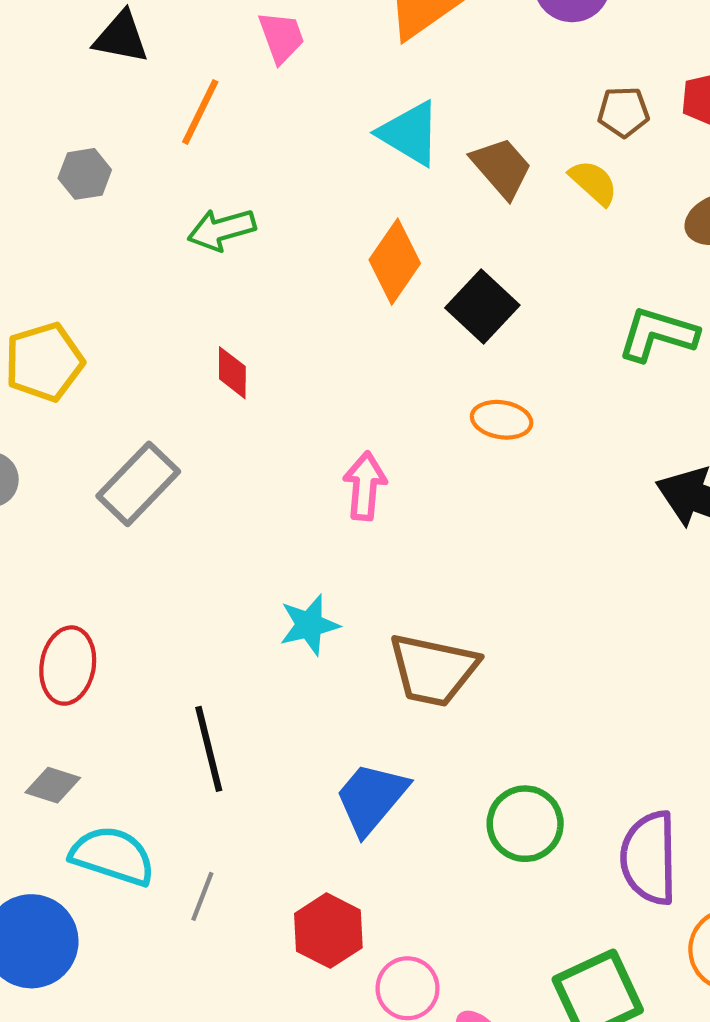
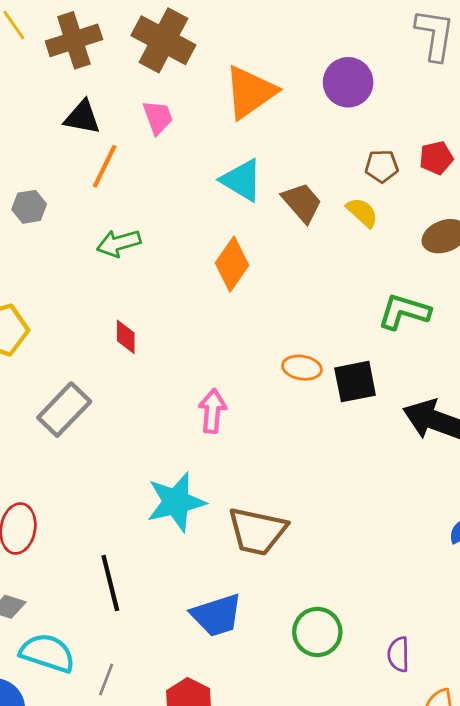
black triangle: (121, 37) -> (82, 117), moved
black square: (482, 306) -> (355, 382), moved, turned 36
cyan star: (309, 625) -> (176, 502), size x1.5
blue trapezoid: (371, 798) -> (217, 615), turned -148
purple semicircle: (649, 858) -> (398, 654), size x0.6

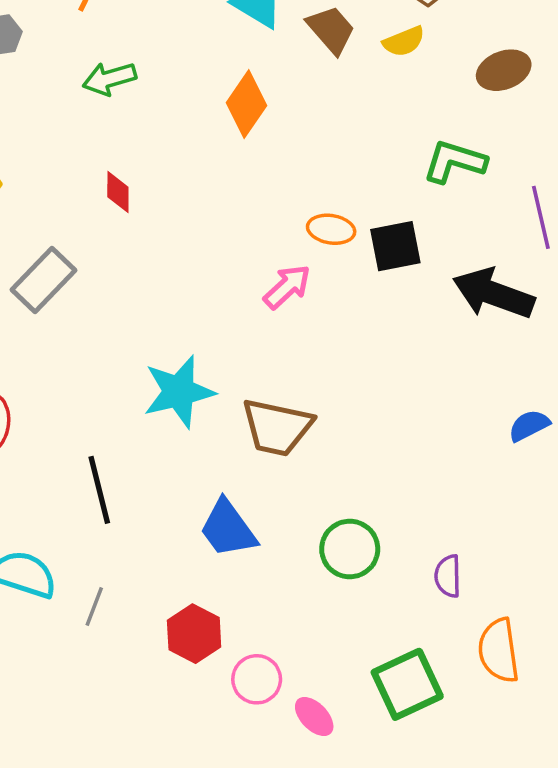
yellow semicircle: (362, 212) -> (404, 41), turned 116
pink arrow: (212, 411) -> (287, 287), moved, turned 42
blue trapezoid: (217, 615) -> (228, 529), turned 72

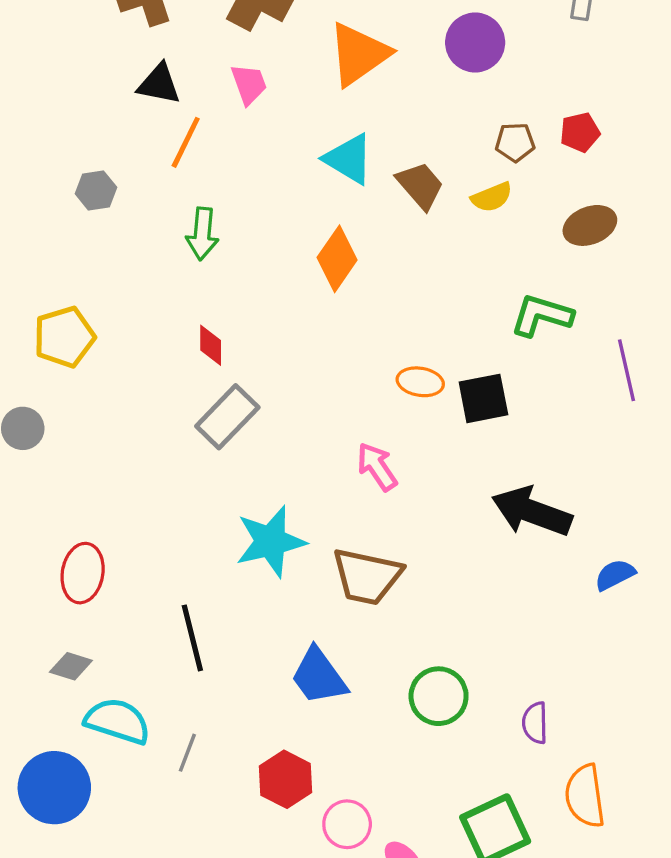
green arrow: (109, 79) -> (202, 234), turned -69
gray rectangle: (43, 280) -> (227, 417), moved
pink arrow: (287, 287) -> (377, 467), moved, turned -81
black arrow: (494, 294) -> (532, 512), moved

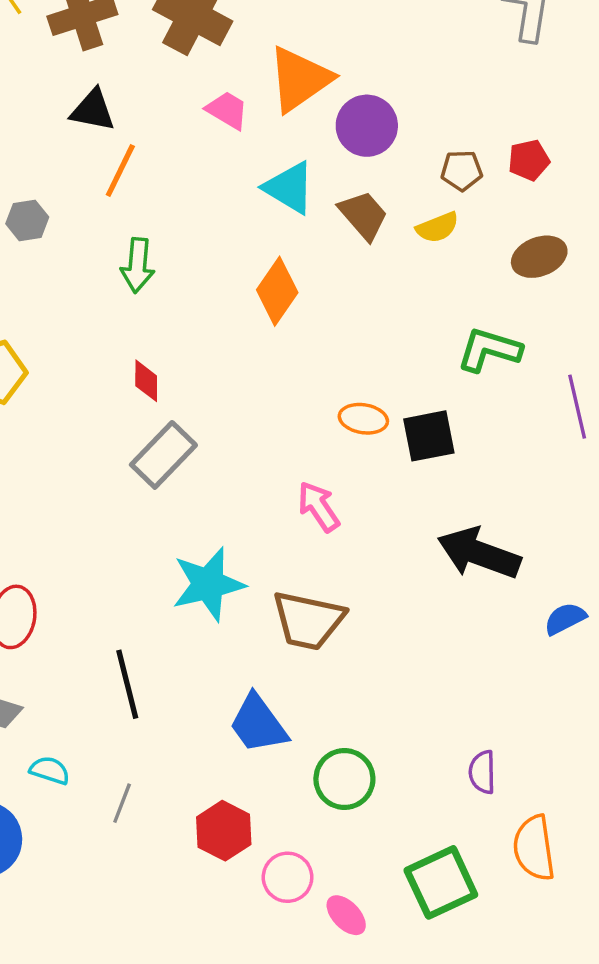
purple circle: (475, 42) -> (367, 126), moved
pink trapezoid: (249, 84) -> (227, 110), moved, turned -39
green circle: (439, 696) -> (344, 779), moved
cyan semicircle: (118, 721) -> (50, 770), size x0.6

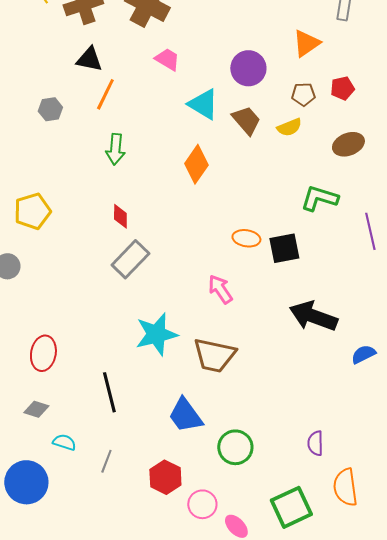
orange triangle: (300, 79) -> (306, 43), moved, size x0.7
gray hexagon: (27, 220) -> (50, 109), moved

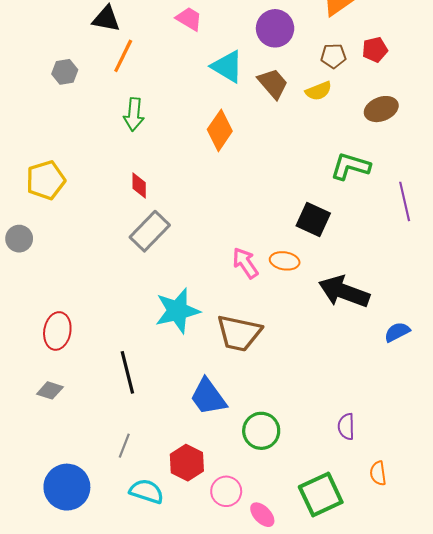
orange ellipse: (246, 238) -> (285, 261), moved
black square: (284, 248) -> (313, 219), turned 36
cyan semicircle: (64, 442) -> (147, 491), moved, size x1.4
blue circle: (26, 482) -> (67, 487), moved
orange semicircle: (345, 487) -> (378, 473), size x0.6

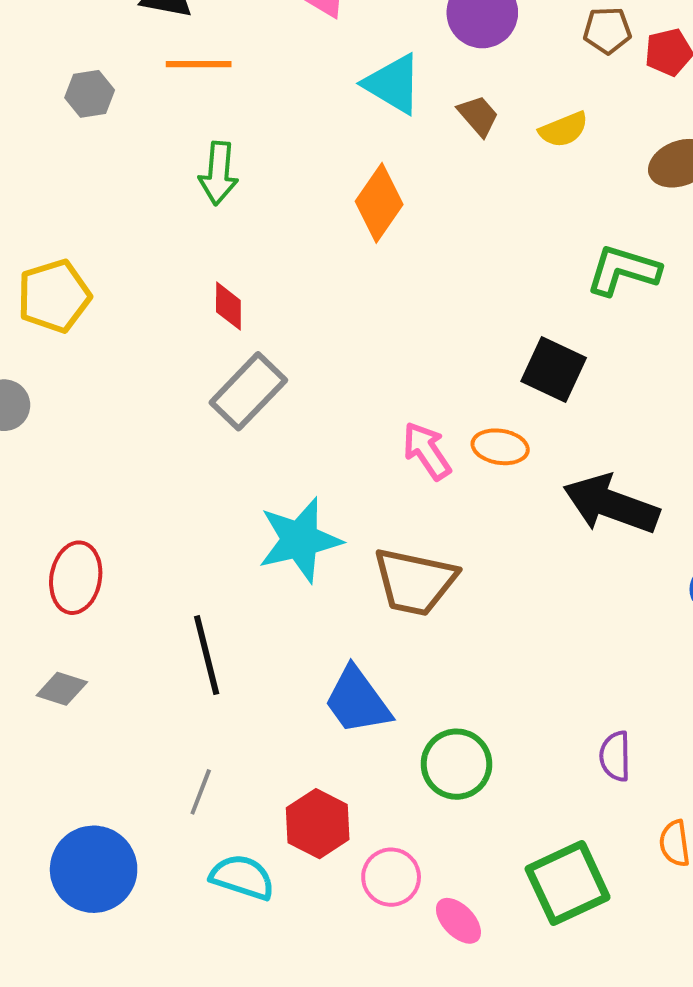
orange line: (123, 56) -> (199, 64), turned 64
brown pentagon: (333, 56) -> (607, 30), moved
brown trapezoid: (273, 84) -> (478, 116), size x0.7

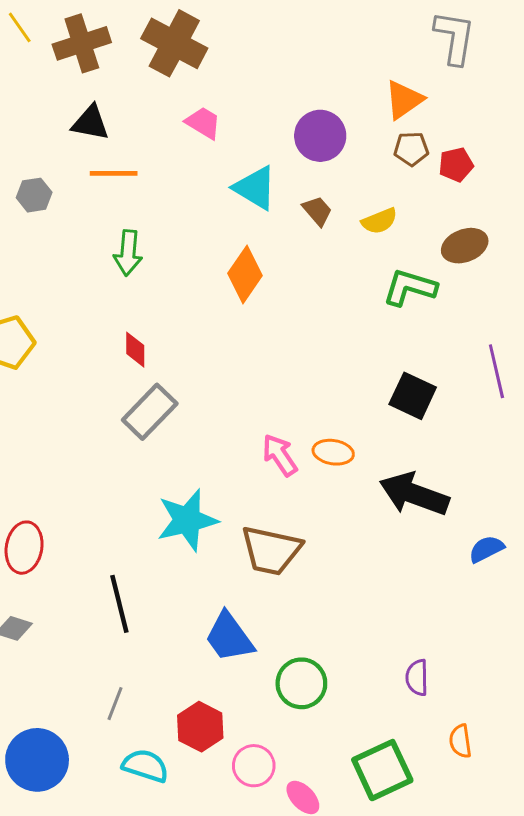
green L-shape: (623, 270) -> (410, 287), moved
black square: (554, 369) -> (413, 396), moved

